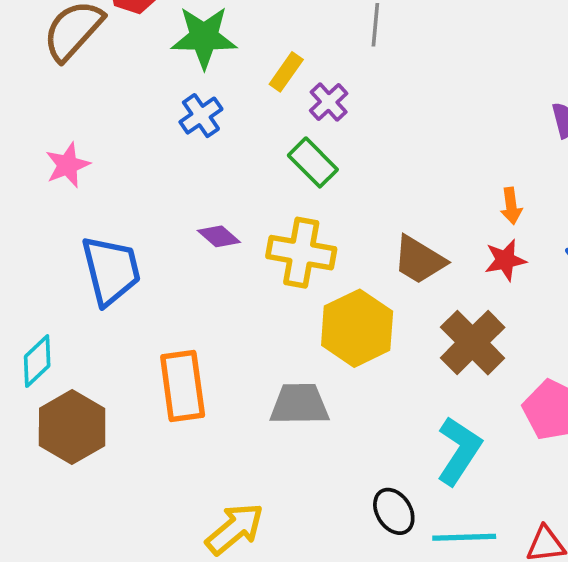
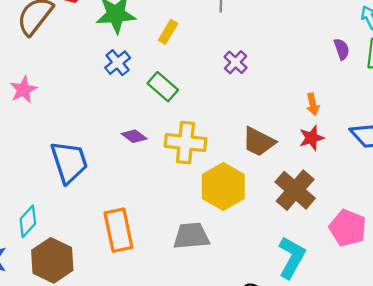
purple cross: (329, 102) -> (236, 62), moved
green rectangle: (313, 162) -> (163, 87), moved
pink star: (68, 165) -> (23, 90), moved

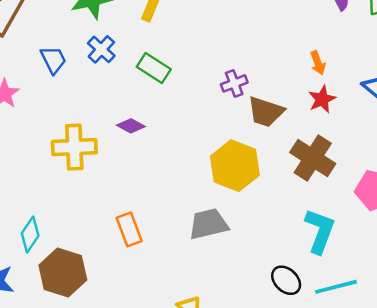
purple cross: (236, 62) -> (234, 83), moved, turned 35
yellow cross: (186, 143) -> (74, 147), moved
blue trapezoid: (69, 162) -> (53, 60), moved, size x0.6
orange rectangle: (118, 230) -> (129, 229), size x0.7

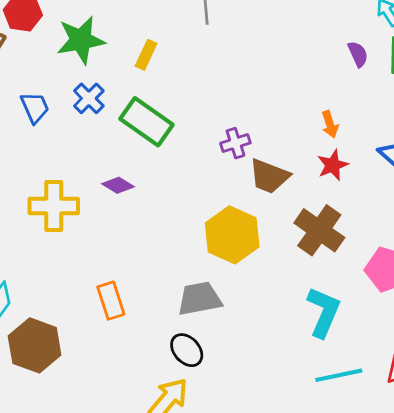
green rectangle: (154, 68) -> (147, 122), size x1.4
black ellipse: (286, 280) -> (187, 350), moved

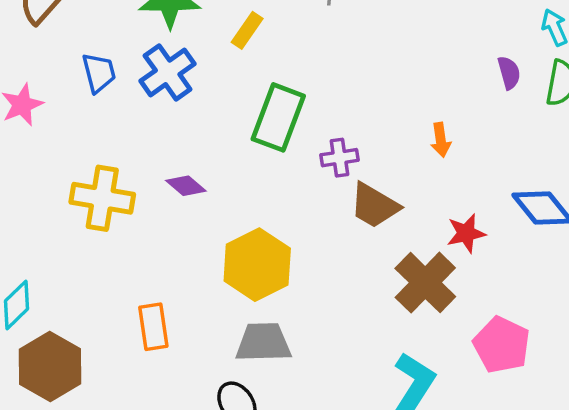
blue cross: (89, 98) -> (168, 72), size x1.4
green rectangle: (147, 122) -> (278, 117), moved, turned 66
orange arrow: (330, 124) -> (441, 140), moved
red star: (333, 165) -> (466, 233), moved
yellow hexagon: (232, 235) -> (257, 265), moved

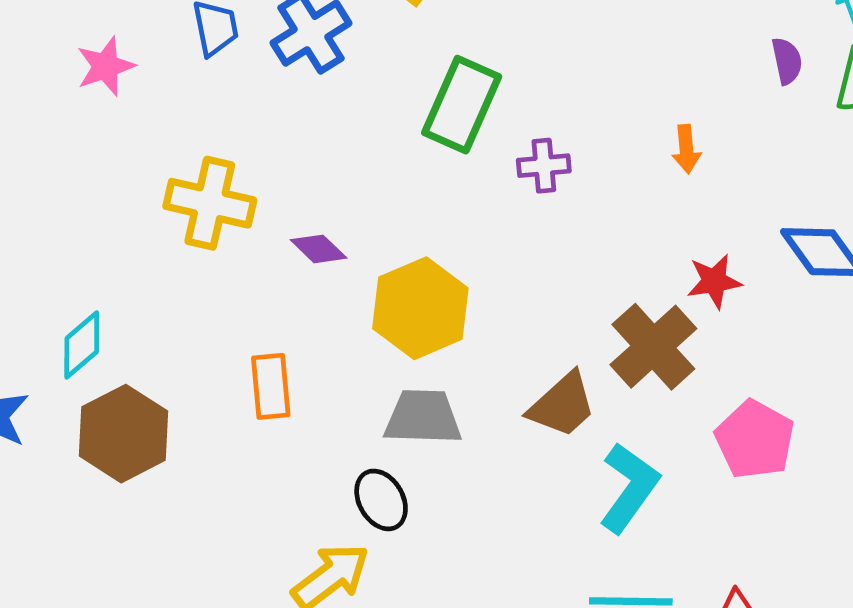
purple diamond: (186, 186) -> (319, 249), moved
brown trapezoid: (374, 206) -> (562, 405), moved, turned -76

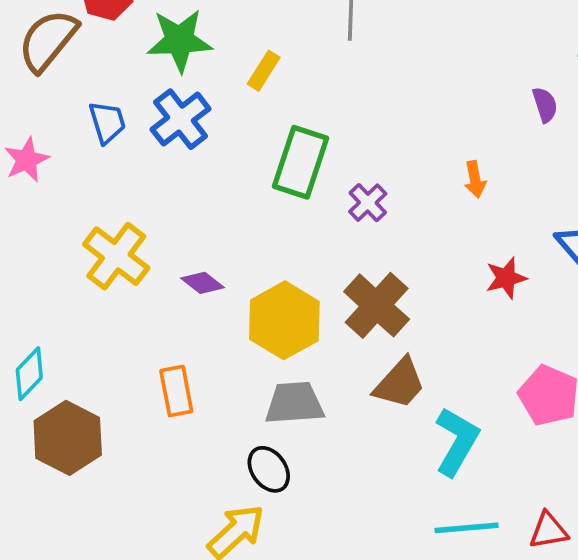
purple cross: (544, 166) -> (368, 203), turned -33
yellow cross: (210, 203) -> (116, 256), turned 30
brown cross: (653, 347) -> (377, 305), moved

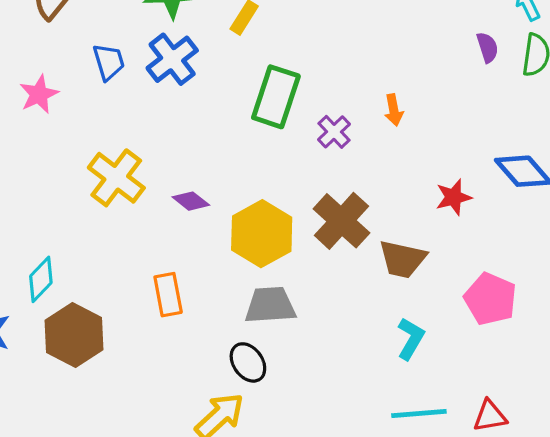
orange arrow: (475, 179) -> (394, 110), moved
brown trapezoid: (400, 383) -> (403, 259), moved, turned 60
cyan L-shape: (457, 441) -> (411, 339), size x0.7

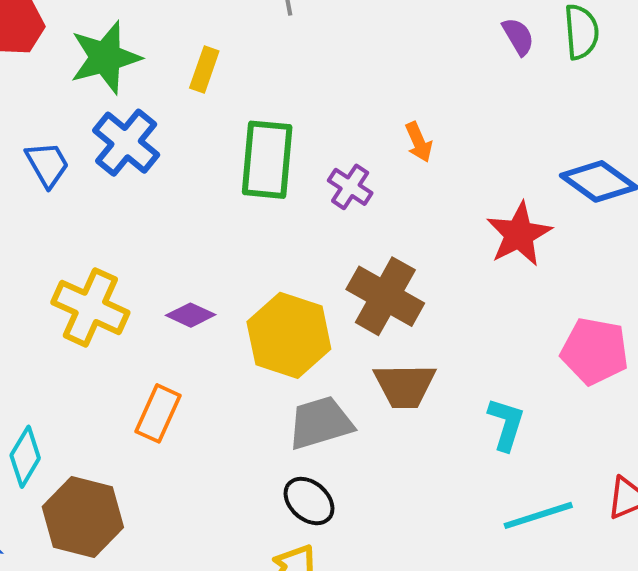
red star: (454, 197) -> (519, 234), size x1.4
brown trapezoid: (403, 259) -> (405, 386), moved
orange rectangle: (168, 295) -> (158, 413), moved, turned 48

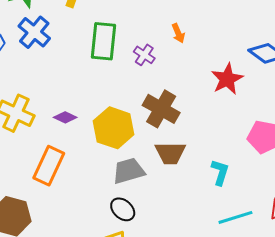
orange rectangle: (158, 413) -> (49, 166), size x1.4

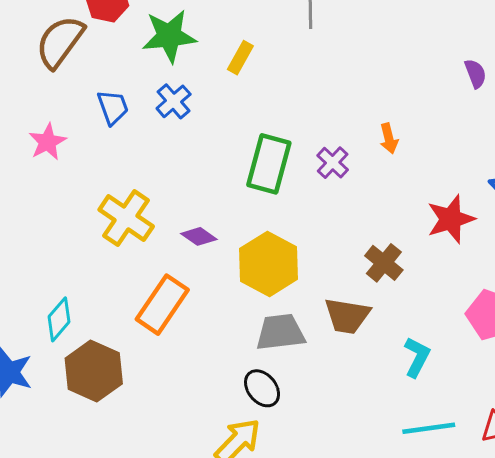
blue cross: (34, 32) -> (174, 101), size x0.7
green rectangle: (104, 41) -> (269, 164), moved
brown cross: (161, 109) -> (384, 263), moved, size x0.7

